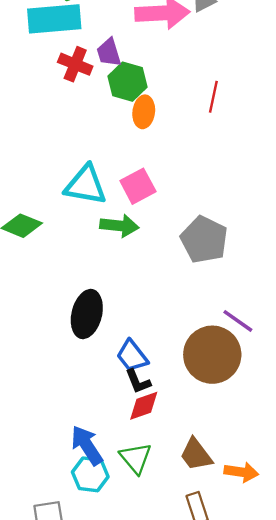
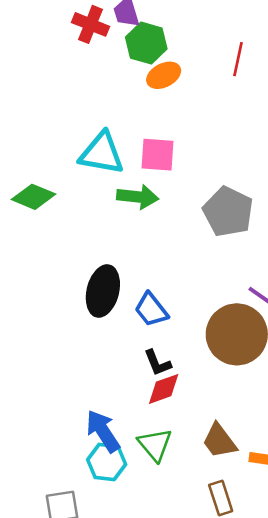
orange ellipse: (144, 112) -> (164, 75), turned 56
pink square: (138, 186) -> (157, 155), turned 32
blue trapezoid: (132, 356) -> (151, 310), moved

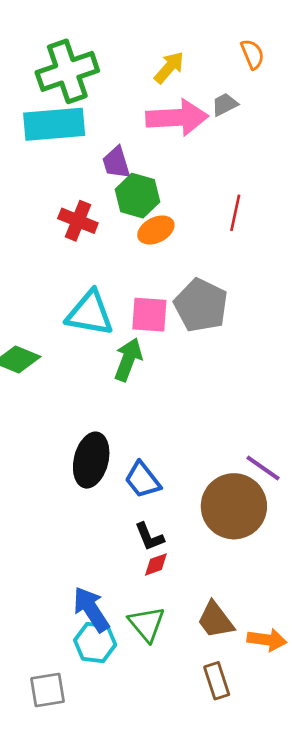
red cross: (90, 24) -> (78, 221), moved
green arrow: (138, 197) -> (128, 360), turned -75
gray pentagon: (228, 212) -> (201, 305), moved
red diamond: (164, 389) -> (156, 564), size x0.7

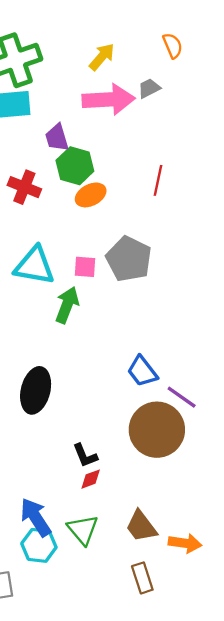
pink square: (149, 315) -> (85, 267), size x0.7
blue trapezoid: (143, 480) -> (142, 371), moved

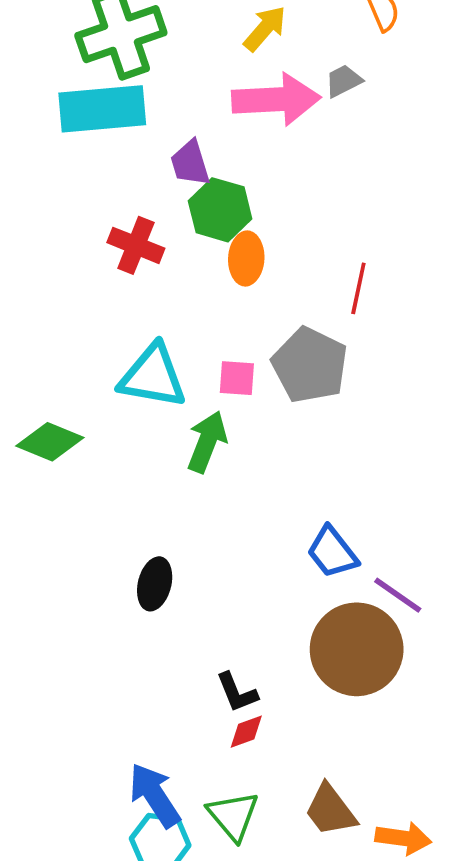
red line: (158, 180) -> (358, 288), moved
orange ellipse: (91, 195) -> (246, 258), turned -60
black ellipse: (36, 390) -> (155, 584), size x0.7

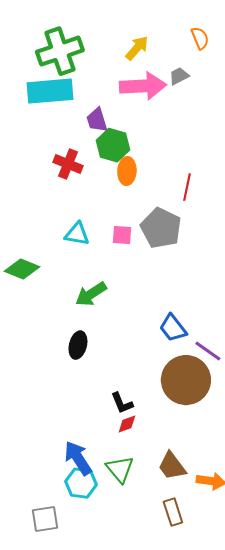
cyan triangle: (153, 376) -> (77, 234), size x0.7
green arrow: (207, 442) -> (91, 294), moved, turned -144

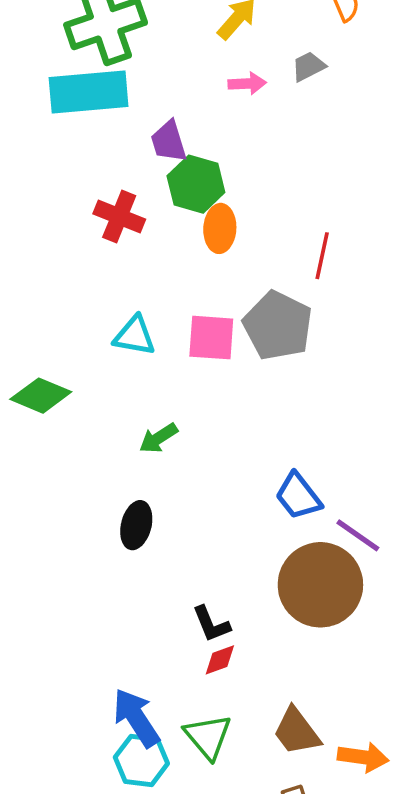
pink arrow: (143, 86) -> (247, 84), size x0.5
pink square: (122, 235) -> (211, 338), size x1.4
green arrow: (91, 294) -> (158, 438), size x0.7

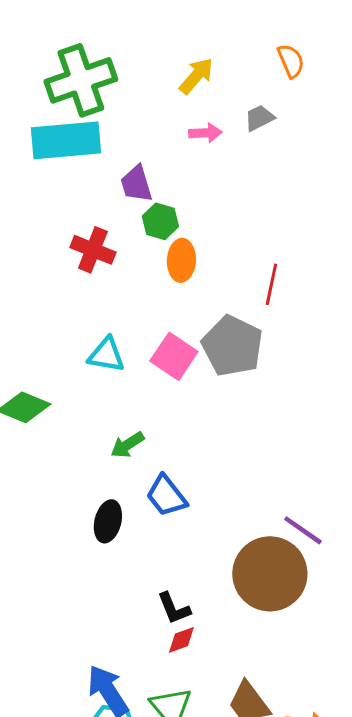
green hexagon: (196, 184) -> (160, 221), size x0.7
pink square: (211, 338) -> (174, 356), turned 30
blue trapezoid: (298, 496) -> (166, 496), moved

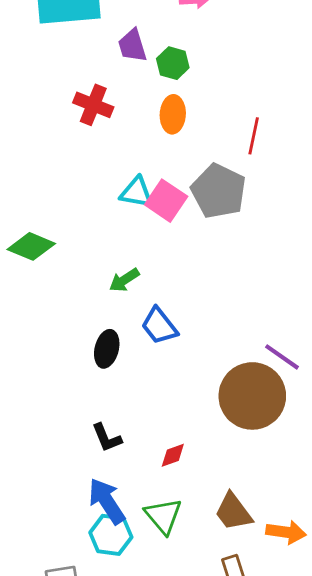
green hexagon: (160, 221) -> (173, 63), moved
cyan triangle: (106, 355) -> (136, 192), moved
black L-shape: (174, 608) -> (107, 438), moved

